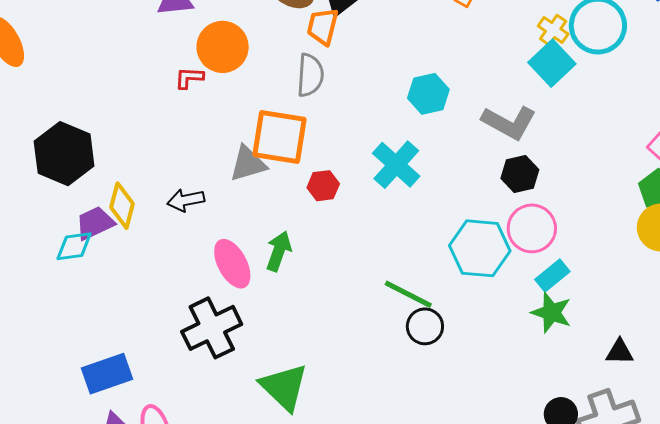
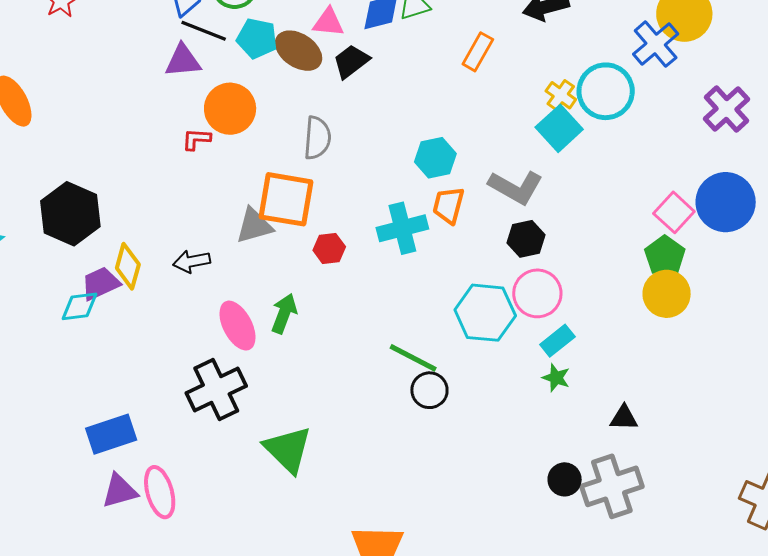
orange trapezoid: (323, 26) -> (448, 205), moved
cyan cross: (396, 165) -> (402, 228), turned 33
green star: (551, 313) -> (556, 378), size x0.7

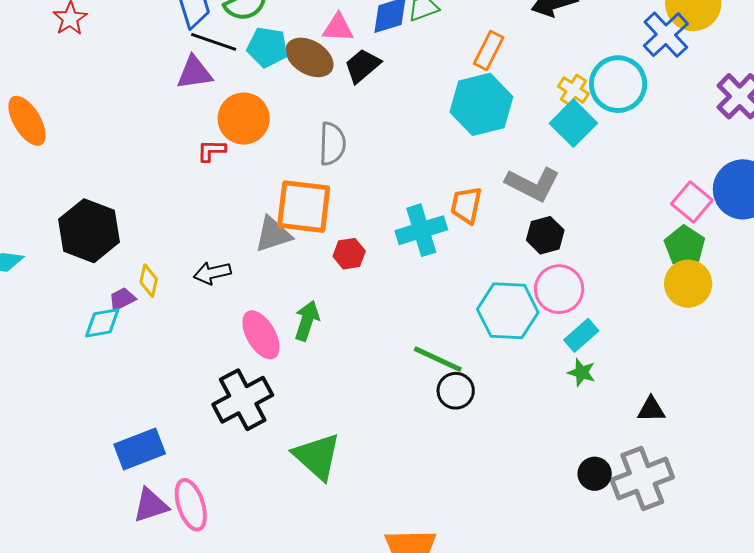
cyan hexagon: (435, 158) -> (481, 104), moved, size x1.5
yellow diamond: (128, 266) -> (149, 281), size x0.7
purple trapezoid: (101, 283) -> (122, 299), size x0.7

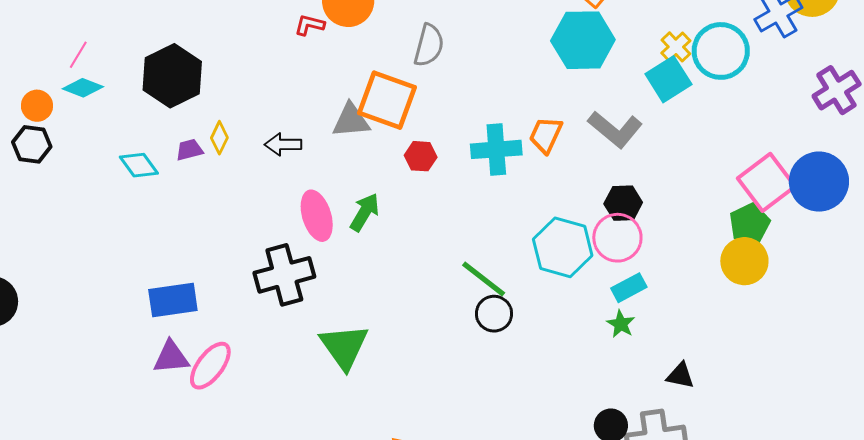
pink square: (692, 202) -> (766, 182), size x1.4
black hexagon: (545, 235) -> (623, 203), moved
cyan diamond: (102, 323) -> (139, 165), moved, turned 51
pink ellipse: (191, 505) -> (210, 366), turned 42

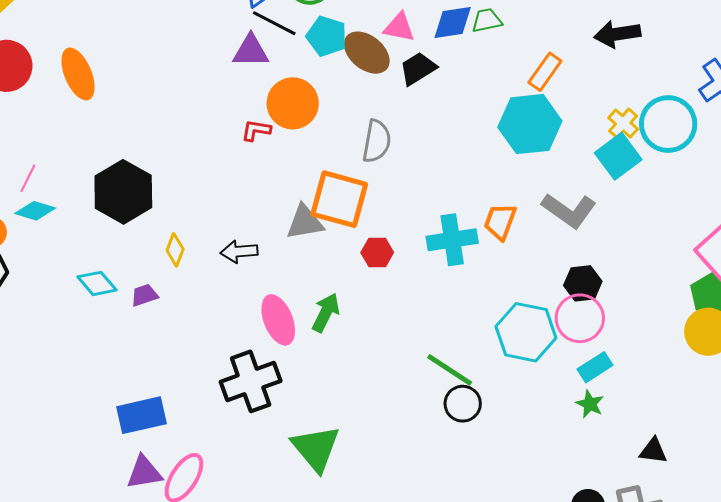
purple trapezoid: (189, 150) -> (144, 295), moved

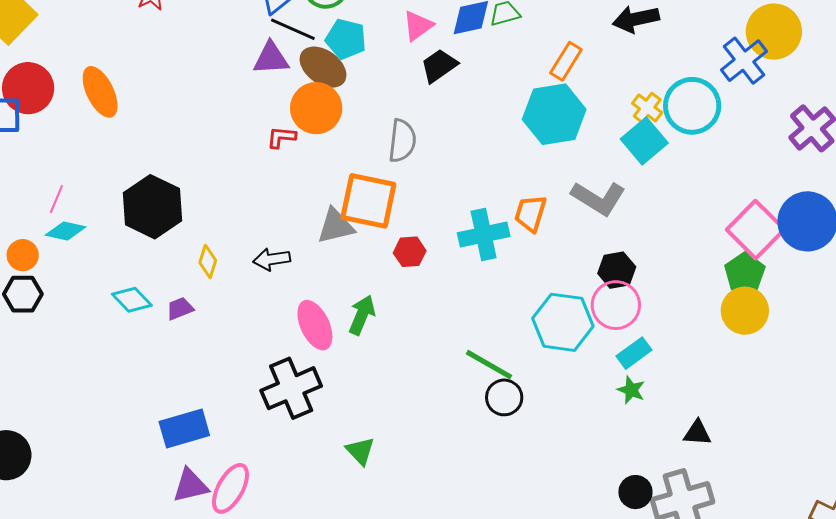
pink triangle: (399, 27) -> (418, 26), turned -44
brown ellipse: (367, 53) -> (323, 67), moved
green triangle: (316, 448) -> (360, 451), size x0.6

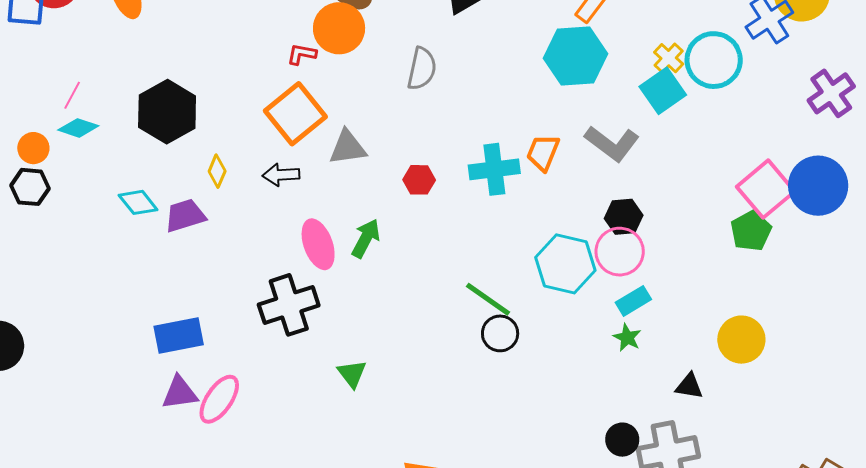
orange square: (368, 201) -> (295, 114), moved, turned 34
purple trapezoid: (180, 309) -> (185, 216), size x1.5
yellow circle: (745, 311) -> (741, 340), moved

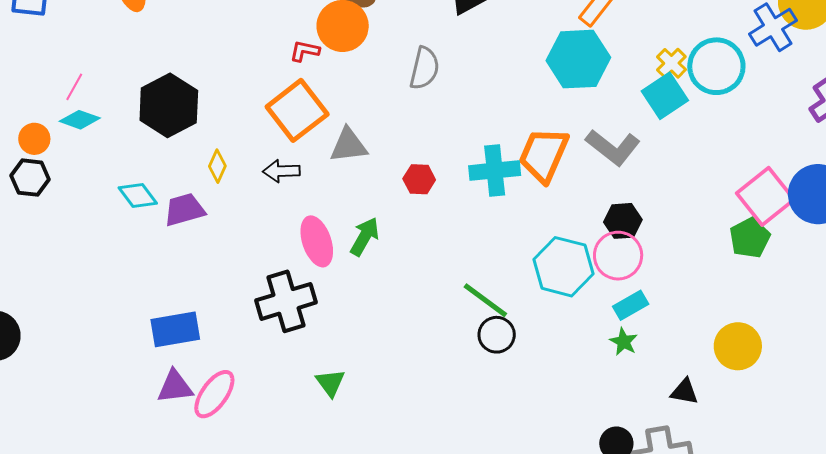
orange trapezoid: (543, 153) -> (544, 155), size x1.5
green triangle: (352, 374) -> (330, 383), moved

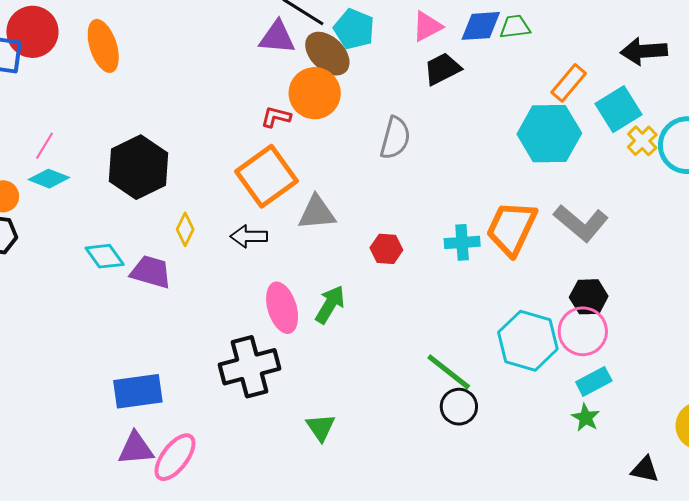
cyan square: (665, 96) -> (618, 109), moved
cyan cross: (495, 171) -> (462, 242), size x0.7
purple trapezoid: (184, 210) -> (151, 272), turned 30
green triangle: (330, 383) -> (321, 427), moved

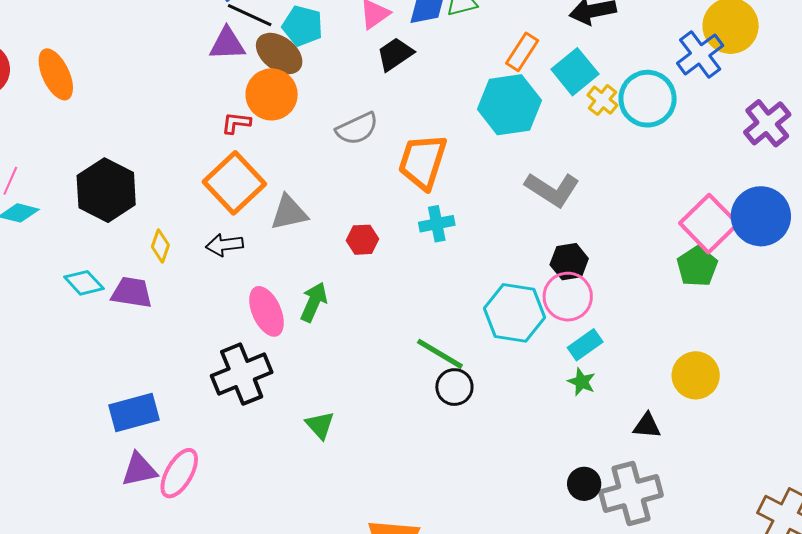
gray semicircle: (395, 138) -> (357, 129), turned 57
orange trapezoid: (512, 228) -> (423, 162), moved

